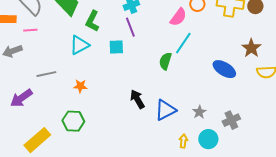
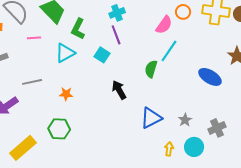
pink line: (30, 30) -> (34, 38), moved
cyan square: (116, 47) -> (102, 55), turned 35
black arrow: (137, 99) -> (119, 90), moved

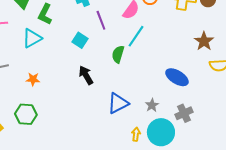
purple line: (116, 35) -> (101, 20), moved
cyan square: (102, 55) -> (80, 40), moved
blue ellipse: (210, 77) -> (177, 77), moved
cyan circle: (194, 147) -> (161, 132), size x1.4

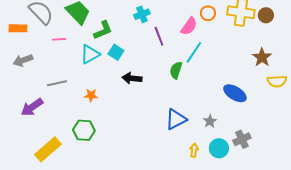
green L-shape: (45, 14) -> (103, 30), turned -140
cyan square: (80, 40) -> (116, 52), moved
black arrow: (86, 75) -> (132, 78), moved, turned -54
gray cross: (184, 113) -> (242, 139), moved
cyan circle: (161, 132) -> (219, 148), size x0.7

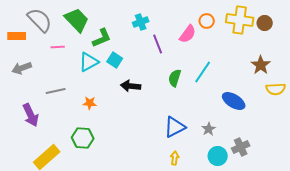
cyan line: (194, 52) -> (203, 72), moved
purple arrow: (32, 107) -> (31, 115), turned -80
yellow arrow: (194, 150) -> (175, 158), moved

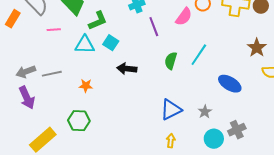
orange rectangle: (17, 36) -> (13, 19), turned -60
cyan triangle: (89, 62) -> (85, 45), turned 30
gray arrow: (22, 68) -> (26, 72), moved

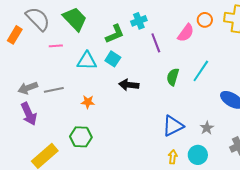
green L-shape: (98, 21) -> (115, 34), moved
cyan circle: (214, 139) -> (198, 155), moved

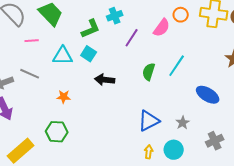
purple line: (156, 43) -> (132, 38), turned 54
gray line: (54, 90) -> (30, 74), moved, turned 36

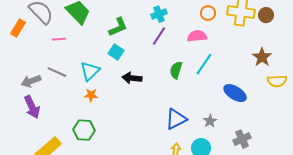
cyan cross: (115, 16) -> (159, 14), moved
pink semicircle: (162, 28) -> (197, 36), moved, turned -132
cyan triangle: (63, 56) -> (90, 71), moved, turned -45

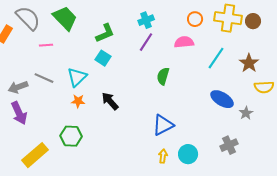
cyan line: (204, 64) -> (216, 58), moved
black arrow: (132, 78) -> (110, 101), moved, turned 42
gray star: (210, 121) -> (246, 113), moved

